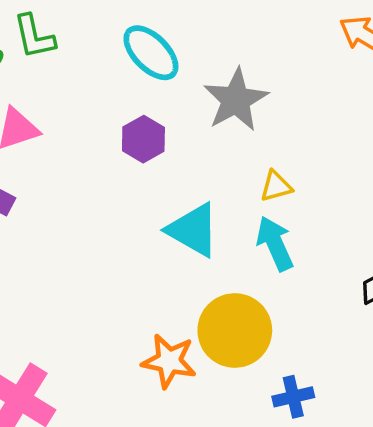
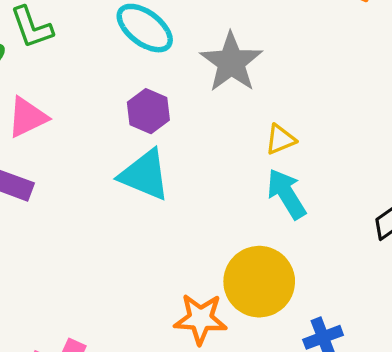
cyan triangle: (193, 230) -> (145, 175), moved

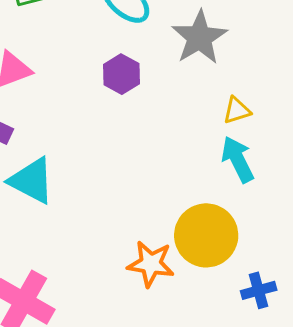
cyan triangle: (145, 175) -> (32, 181), moved

